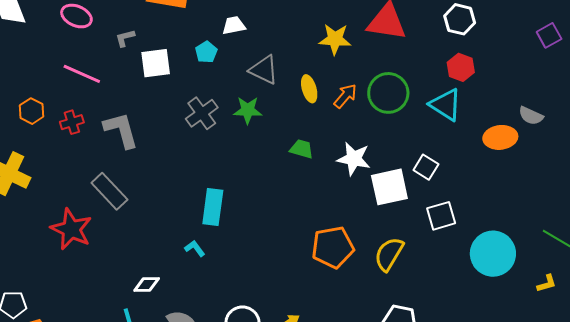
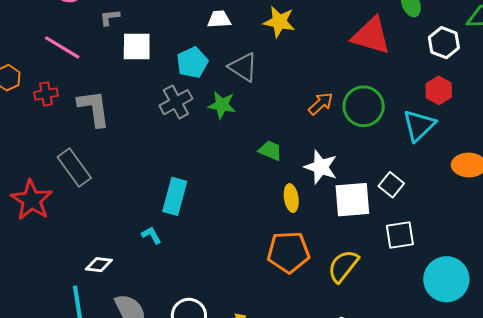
yellow star: (335, 39) -> (279, 22), moved
cyan pentagon: (206, 52) -> (192, 63), moved, size x1.4
yellow ellipse: (309, 89) -> (291, 198), moved
cyan triangle: (446, 105) -> (419, 125), turned 36

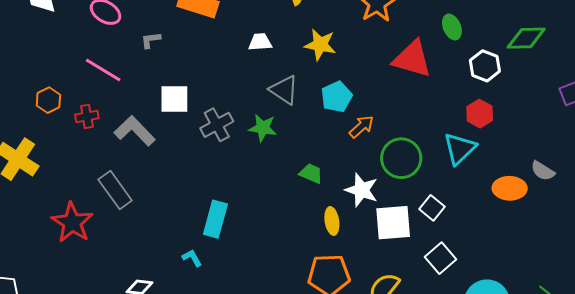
white square: (137, 46) -> (174, 99), moved
cyan pentagon: (192, 63) -> (337, 97), moved
green circle: (364, 106) -> (401, 158), moved
gray L-shape: (94, 108) -> (135, 131), turned -36
white square: (400, 235) -> (441, 258), turned -32

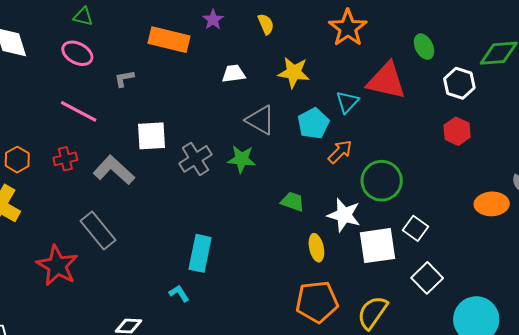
orange hexagon: (48, 100) -> (17, 160), moved
cyan triangle: (460, 149) -> (347, 102), moved, size x0.7

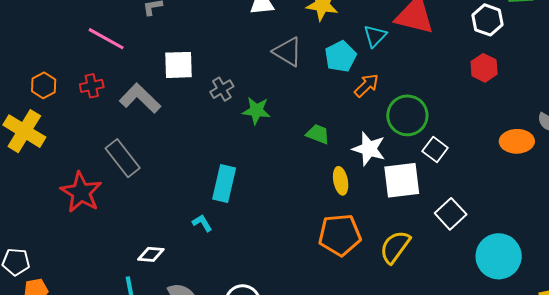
gray cross: (195, 159) -> (222, 89), size x0.7
green star: (242, 159) -> (256, 111), moved
white square: (415, 228) -> (435, 149), moved

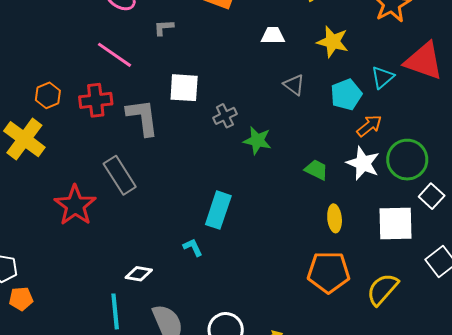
gray triangle: (288, 52) -> (294, 85), size x0.7
red cross: (92, 86) -> (96, 100), size x1.4
gray L-shape: (140, 98) -> (143, 117), turned 33
white star: (369, 149) -> (363, 163), moved

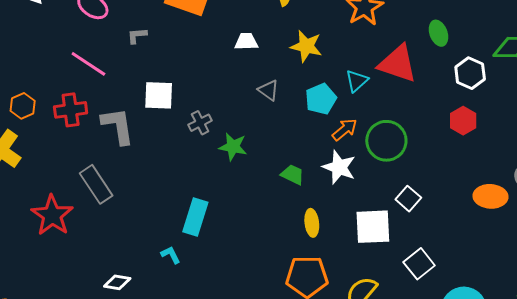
green circle: (407, 160) -> (386, 141), moved

